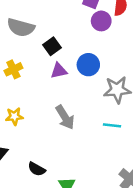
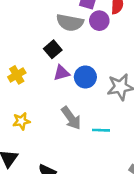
gray semicircle: (21, 27) -> (70, 22), moved
blue circle: (88, 65) -> (85, 77), moved
cyan line: (112, 125) -> (101, 130), moved

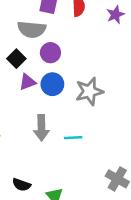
purple circle: (99, 21) -> (50, 53), moved
gray arrow: (71, 118) -> (41, 128), turned 40

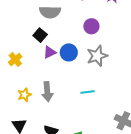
purple circle: (50, 53) -> (91, 26), moved
gray arrow: (41, 128) -> (47, 92), moved

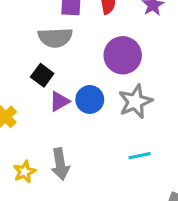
purple circle: (91, 26) -> (123, 55), size x1.5
cyan line: (87, 92) -> (139, 156), moved

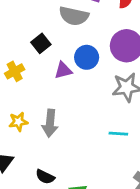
black square: (42, 75) -> (41, 43), moved
blue circle: (90, 99) -> (87, 57), moved

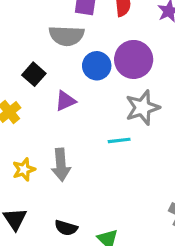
blue circle: (87, 57) -> (97, 66), moved
cyan line: (118, 134) -> (119, 140), moved

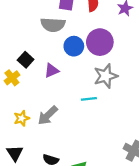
black square: (34, 74) -> (26, 60), moved
gray arrow: (61, 165) -> (48, 115), turned 50

